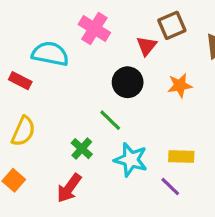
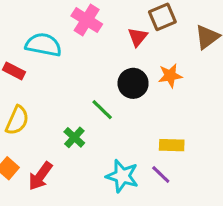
black circle: (128, 82) -> (133, 83), moved
cyan star: (131, 160) -> (122, 176), moved
red arrow: (69, 188) -> (40, 176), moved

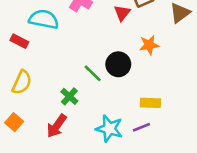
black circle: (133, 83) -> (118, 64), moved
purple line: (161, 174) -> (141, 127), turned -66
red arrow: (40, 176) -> (57, 126), moved

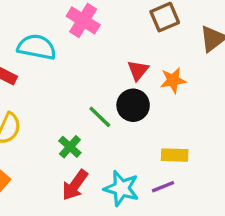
red triangle: (122, 13) -> (138, 70), moved
red arrow: (57, 126) -> (75, 185), moved

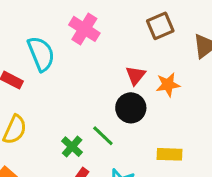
cyan semicircle: (37, 47) -> (41, 54), turned 57
green line: (100, 117) -> (103, 136), moved

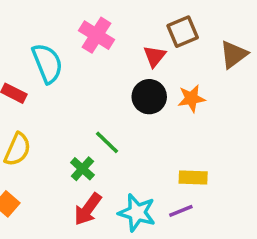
red triangle: (135, 75) -> (154, 56), moved
black circle: (131, 108) -> (149, 97), moved
green line: (103, 136) -> (107, 142), moved

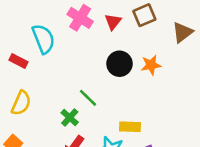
red triangle: (154, 56) -> (113, 22), moved
yellow rectangle: (193, 178) -> (130, 127), moved

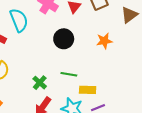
black circle: (119, 64) -> (64, 39), moved
green line: (88, 98) -> (69, 74), moved, turned -35

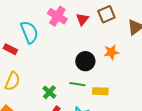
black circle: (64, 39) -> (85, 61), moved
yellow rectangle: (88, 90) -> (100, 91), moved

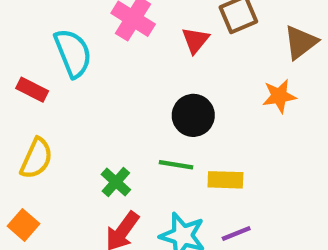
red triangle: (82, 19) -> (195, 40), moved
orange star: (111, 52) -> (279, 96), moved

